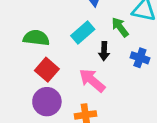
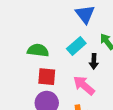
red square: (47, 70) -> (47, 77), turned -36

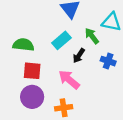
black arrow: (94, 61) -> (79, 56), turned 32

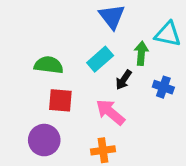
green arrow: (92, 36) -> (141, 53), turned 42
purple circle: (32, 97) -> (44, 140), moved

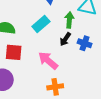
black arrow: (124, 80) -> (65, 39), moved
orange cross: (103, 150) -> (55, 87), moved

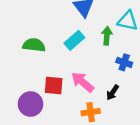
black arrow: (65, 39) -> (113, 92), moved
red square: (14, 52) -> (54, 86), moved

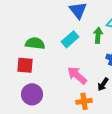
red square: (54, 86) -> (25, 65), moved

